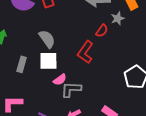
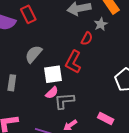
gray semicircle: (47, 39) -> (34, 54), turned -96
white square: (48, 61) -> (53, 74), moved

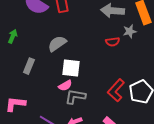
red semicircle: (87, 39) -> (113, 42), turned 40
red L-shape: (73, 62) -> (116, 90), moved

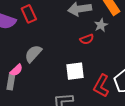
white square: (71, 68) -> (75, 71), moved
pink semicircle: (65, 86) -> (16, 70), moved

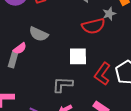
red semicircle: (87, 39) -> (93, 26), size x1.6
gray semicircle: (33, 54) -> (39, 34), turned -114

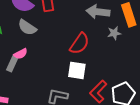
red semicircle: (93, 26) -> (79, 44), moved, turned -50
gray semicircle: (39, 34) -> (27, 27), moved

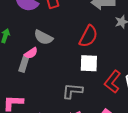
gray semicircle: (27, 27) -> (43, 37), moved

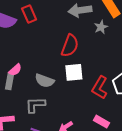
gray semicircle: (43, 37) -> (45, 81), moved
gray L-shape: (72, 91) -> (35, 105), moved

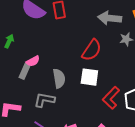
gray semicircle: (45, 81) -> (59, 78), turned -132

